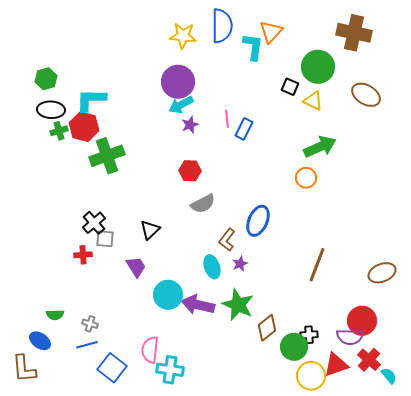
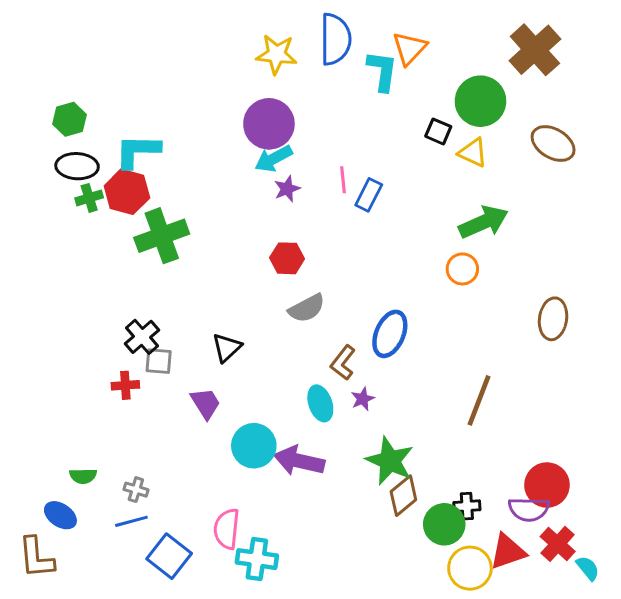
brown cross: (354, 33) -> (535, 50), turned 36
brown ellipse: (382, 273) -> (553, 319), moved, turned -60
green star: (238, 305) -> (390, 461), moved

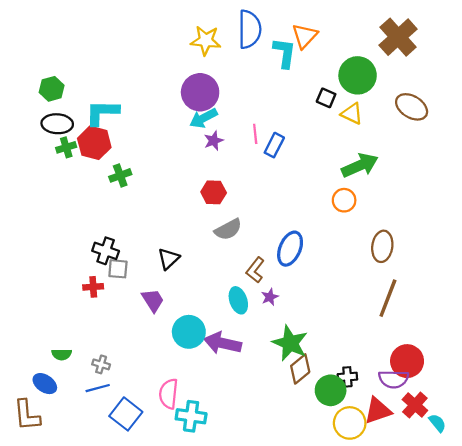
green cross: (162, 236) -> (120, 175), size x0.6
brown ellipse: (553, 319) -> (382, 246), moved
black cross: (142, 337) -> (106, 251), turned -30
brown line: (479, 400) -> (388, 298), moved

